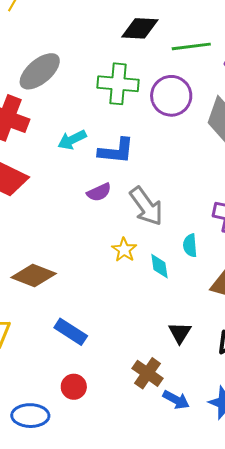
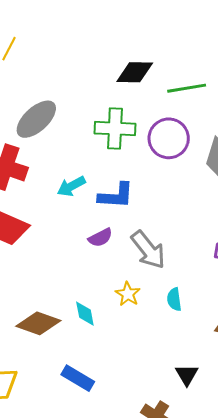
cyan semicircle: (190, 245) -> (174, 299), moved
cyan diamond: (159, 266) -> (85, 314), moved

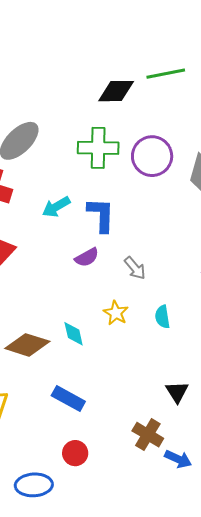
green line: (187, 88) -> (166, 74), moved
blue L-shape: (116, 196) -> (101, 215), turned -90
gray arrow: (148, 250) -> (135, 268), size x0.6

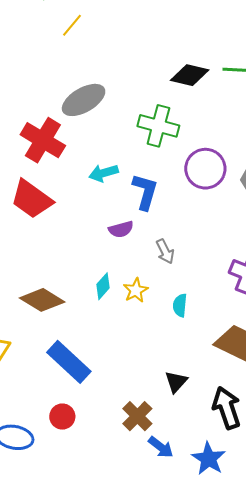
purple circle: (152, 156) -> (205, 169), moved
cyan diamond: (74, 334) -> (103, 286), moved, turned 40
blue rectangle: (68, 399) -> (69, 362), size x1.4

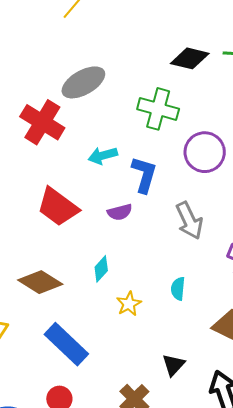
red trapezoid: (32, 199) -> (58, 207), moved
gray arrow: (165, 251) -> (189, 221), moved, size x1.5
yellow star: (136, 290) -> (129, 304), moved

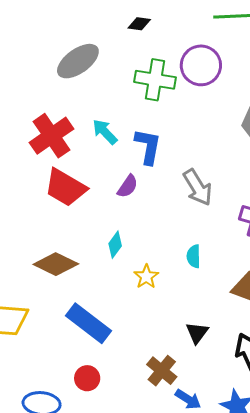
black diamond: (190, 58) -> (139, 24), moved, size x0.6
red cross: (42, 122) -> (51, 136), moved, turned 30
purple circle: (205, 152) -> (201, 65), moved
cyan arrow: (103, 156) -> (105, 132), turned 68
purple semicircle: (120, 212) -> (128, 186), turned -35

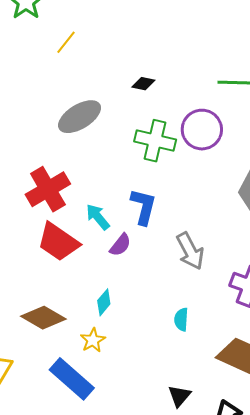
cyan arrow: (105, 132) -> (98, 217), moved
yellow star: (146, 277) -> (93, 340), moved

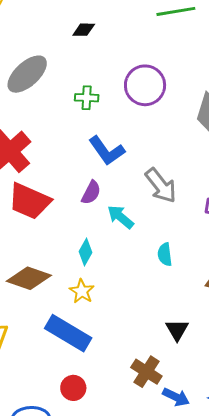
purple circle: (202, 130) -> (145, 85), moved
green cross: (155, 141) -> (87, 98), moved, size x0.6
blue L-shape: (143, 207) -> (107, 151), turned 141
cyan arrow: (98, 217) -> (121, 217), moved

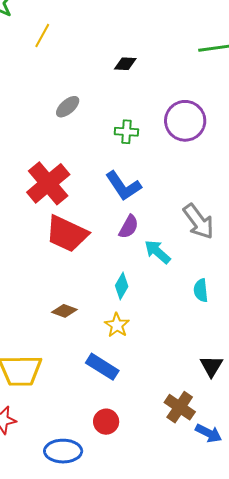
gray ellipse: (27, 74) -> (68, 107), size x0.6
blue L-shape: (107, 151) -> (123, 186), moved
brown diamond: (29, 278) -> (64, 311), size x0.6
blue rectangle: (68, 333) -> (102, 367), size x0.7

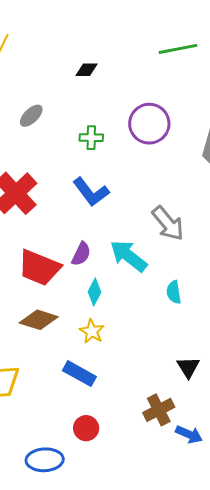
purple semicircle: (129, 227) -> (81, 254), moved
red trapezoid: (67, 234) -> (39, 268), moved
cyan arrow: (157, 252) -> (129, 256), size x1.4
brown diamond: (64, 311) -> (39, 320), size x1.5
brown cross: (180, 407) -> (159, 410), turned 32

